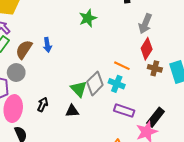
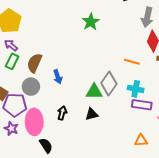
blue arrow: (47, 45) -> (58, 77), moved
cyan cross: (117, 84) -> (136, 89), moved
green triangle: (79, 89) -> (94, 92), turned -36

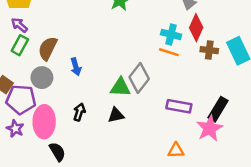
cyan cross: (136, 89) -> (171, 34), moved

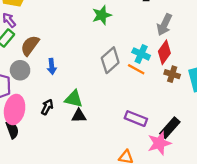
gray diamond: (139, 78) -> (110, 60), moved
green triangle: (120, 87) -> (74, 99), moved
black semicircle: (57, 152) -> (12, 130), moved

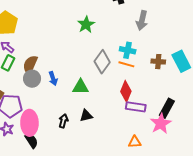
red diamond: (164, 52) -> (126, 91), moved
gray circle: (20, 70) -> (32, 79), moved
green triangle: (74, 99) -> (81, 87), moved
black arrow: (47, 107) -> (63, 121), moved

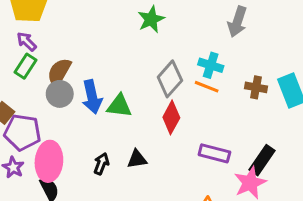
blue arrow: (53, 78) -> (92, 97), size x1.5
green triangle: (81, 87) -> (119, 106), moved
red diamond: (126, 91) -> (171, 117), moved

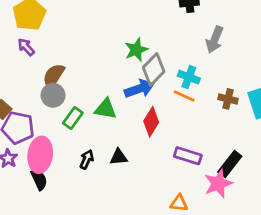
green star: (151, 19) -> (136, 50), moved
green rectangle: (25, 66) -> (73, 118), moved
gray diamond: (170, 79) -> (154, 69), moved
blue arrow: (92, 97) -> (139, 89), moved, turned -100

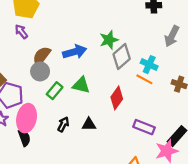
blue arrow: (139, 89) -> (75, 52), moved

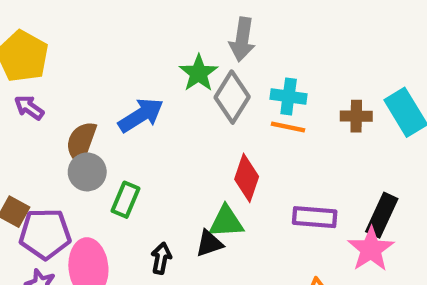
gray arrow: (172, 36) -> (242, 39), moved
green triangle: (81, 85) -> (226, 222), moved

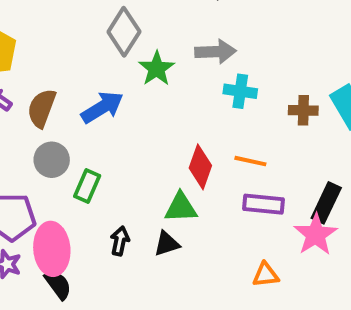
gray arrow: (242, 39) -> (215, 52), moved, turned -102
gray diamond: (232, 97) -> (124, 32), moved
orange line: (288, 127) -> (250, 161), moved
brown semicircle: (81, 142) -> (42, 108), moved
black triangle: (209, 243) -> (167, 244), moved

